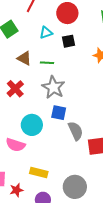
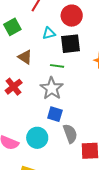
black square: (68, 41) -> (71, 44), size x1.5
green line: (47, 63) -> (57, 66), moved
cyan circle: (32, 125) -> (37, 138), moved

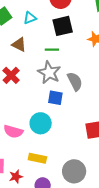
cyan triangle: (49, 33) -> (30, 18), moved
gray semicircle: (70, 134) -> (75, 81), moved

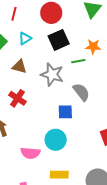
green line: (52, 50) -> (78, 61), moved
gray star: (49, 73) -> (52, 74), moved

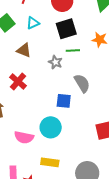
green line: (78, 61) -> (73, 51), moved
gray star: (52, 74) -> (55, 62), size x0.6

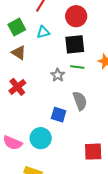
brown triangle: (24, 50) -> (19, 53), moved

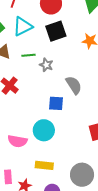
cyan triangle: (43, 32) -> (23, 26), size x1.5
green line: (77, 67) -> (29, 55), moved

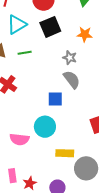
gray star: (46, 65) -> (70, 58), moved
yellow rectangle: (44, 165) -> (65, 153), moved

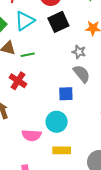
green line: (25, 53) -> (28, 55), moved
yellow rectangle: (65, 153) -> (62, 150), moved

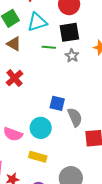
gray star: (79, 52) -> (72, 56), moved
green line: (28, 55) -> (49, 47), moved
gray semicircle: (82, 74) -> (75, 117), moved

